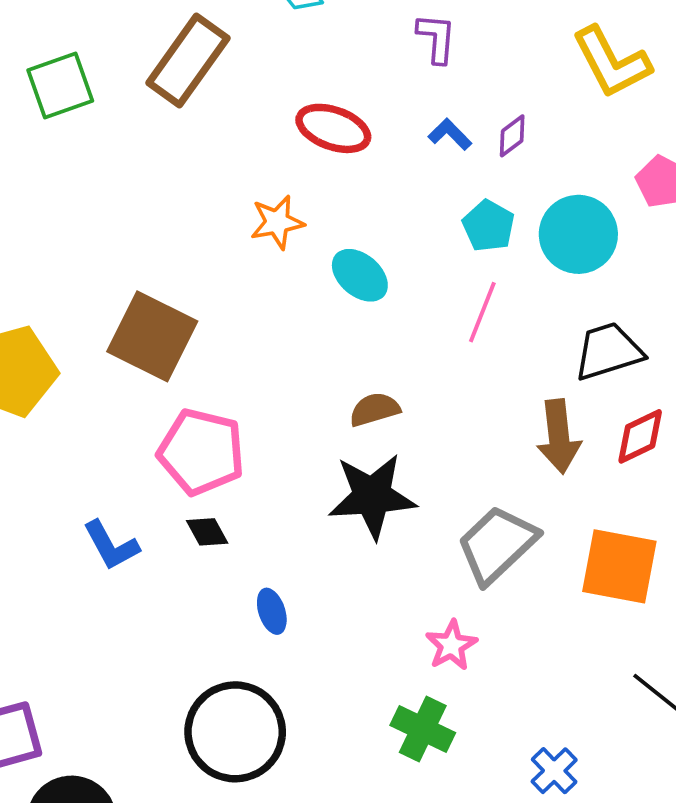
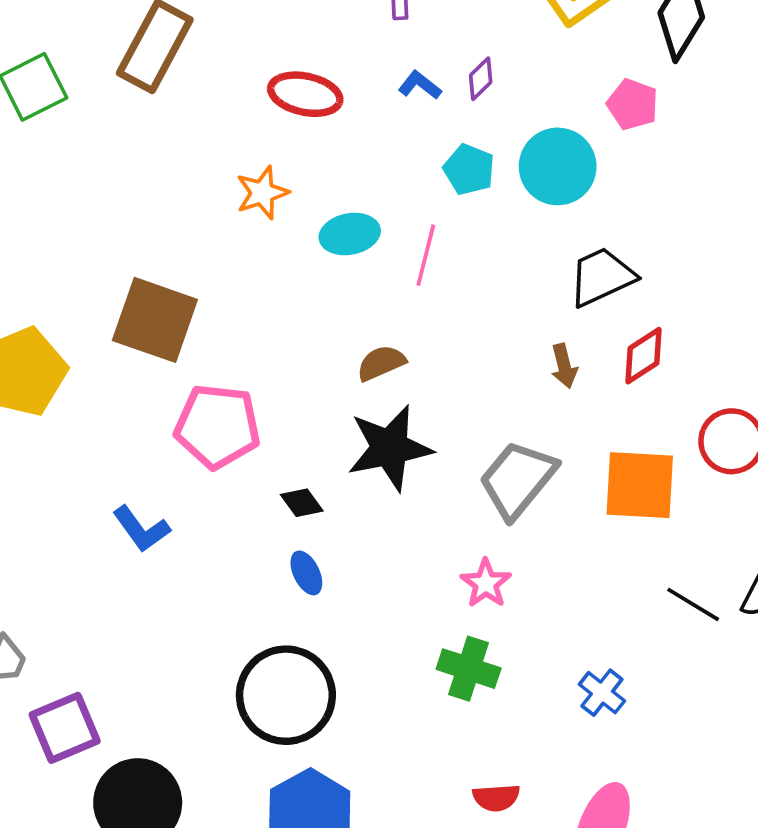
cyan ellipse: (360, 275) -> (350, 234), turned -44
pink line: (482, 312) -> (426, 255), moved
brown arrow: (559, 436) -> (564, 366), size x0.6
black diamond: (207, 532) -> (302, 503), moved

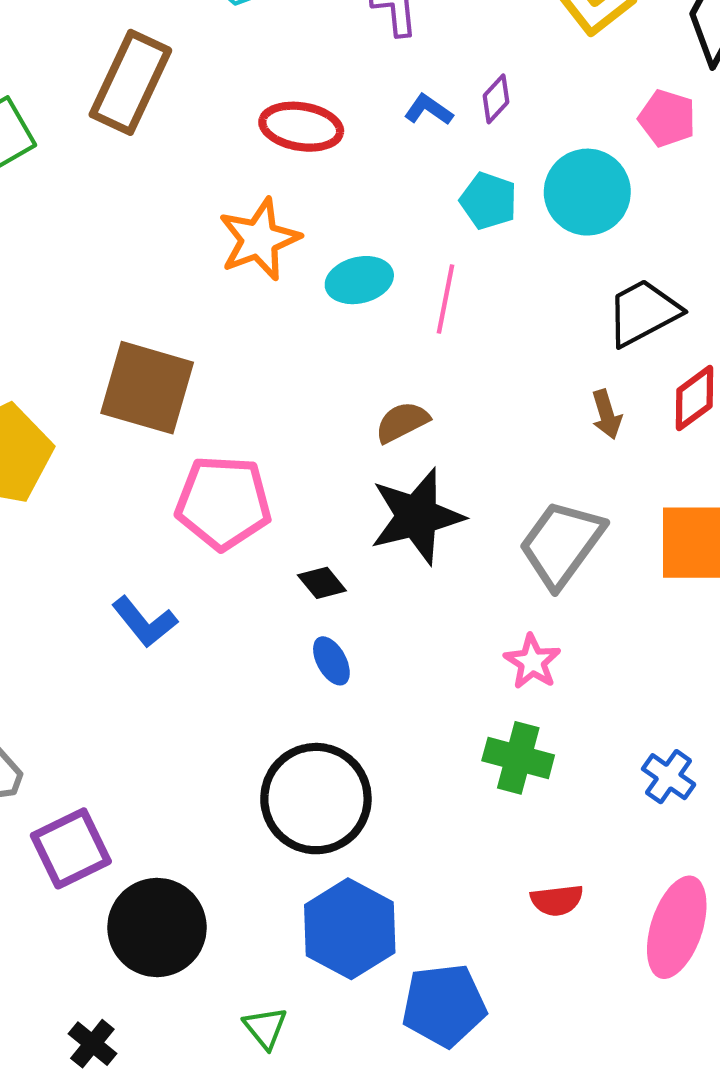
orange star: (262, 193) -> (259, 239), size x1.4

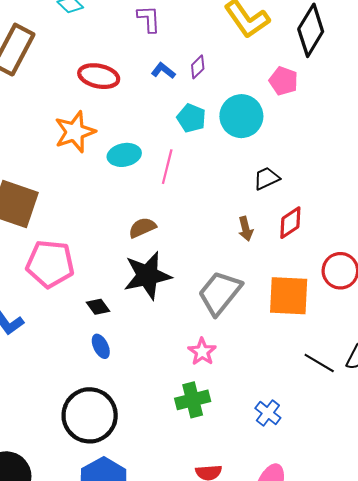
black trapezoid: (643, 312) -> (267, 178), size x0.7
green cross: (518, 758) -> (193, 400), turned -32

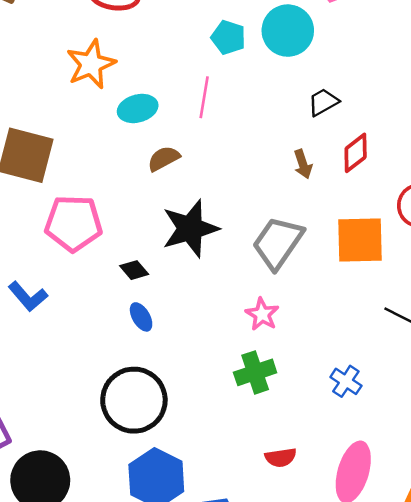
cyan ellipse: (124, 155) -> (138, 108), moved
brown semicircle: (142, 228) -> (164, 159), moved

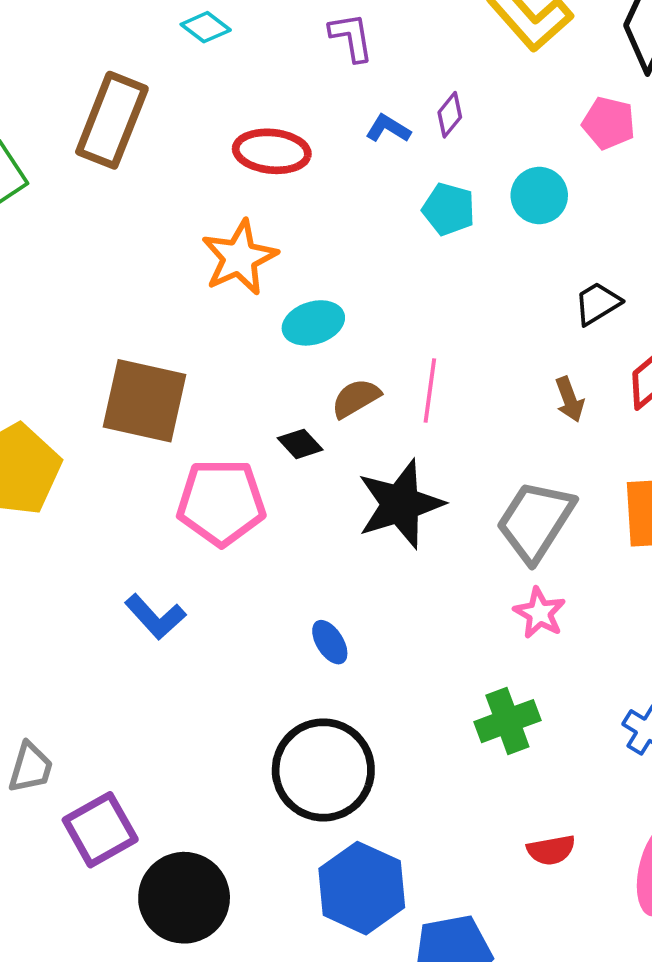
cyan circle: (288, 31) -> (539, 195), size x0.7
pink line: (204, 97) -> (430, 391), moved
black diamond: (134, 270) -> (300, 444), moved
pink star: (262, 314) -> (540, 613), moved

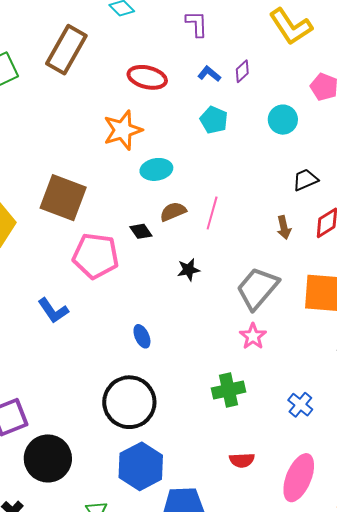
cyan pentagon: (449, 209) -> (214, 120), moved
black star: (400, 504) -> (189, 270), size x0.5

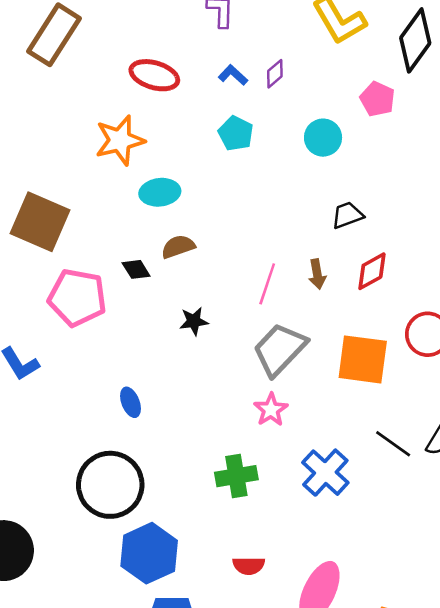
pink line: (212, 213) -> (267, 284), moved
blue cross: (300, 405) -> (325, 473), moved, size x1.5
blue hexagon: (141, 466) -> (149, 553), moved

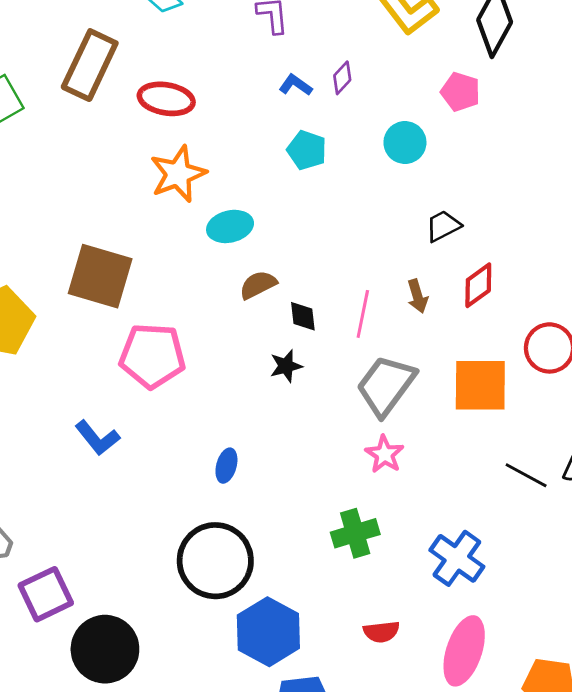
red ellipse: (154, 75) -> (166, 99), moved
black diamond: (136, 269) -> (303, 316), moved, turned 32
blue ellipse: (130, 402) -> (226, 466), turned 44
blue cross: (325, 473) -> (457, 558), moved

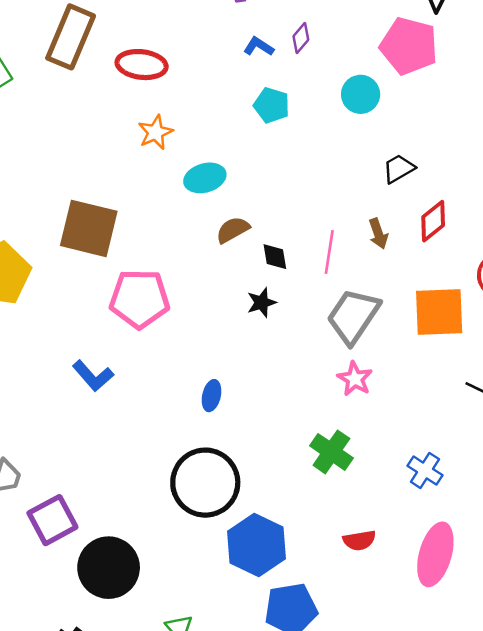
pink pentagon: (460, 92) -> (409, 46), size x1.6
orange star: (178, 174) -> (155, 132), size x0.7
green cross: (355, 533) -> (331, 452), turned -36
blue cross: (457, 558) -> (425, 470), size x0.7

